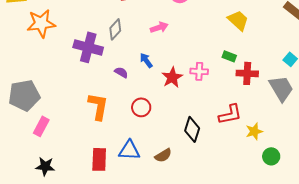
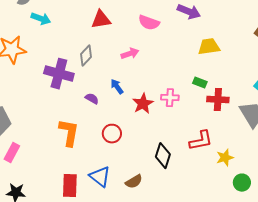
yellow trapezoid: (238, 20) -> (209, 47), turned -50
blue triangle: (129, 150) -> (100, 177), turned 35

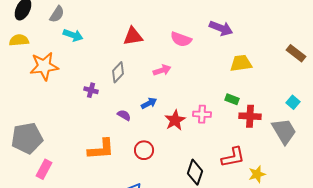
purple cross: (59, 74) -> (91, 90), size x0.5
blue arrow: (117, 87) -> (149, 103), turned 98
orange L-shape: (69, 133) -> (101, 149), turned 76

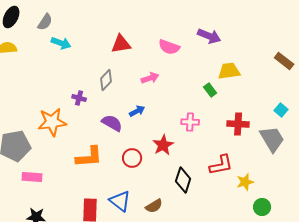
orange star: (44, 66) -> (52, 122), moved
green rectangle: (232, 99) -> (210, 90), moved, turned 32
purple semicircle: (124, 115) -> (112, 123), size x1.5
red star: (175, 120) -> (163, 145), moved
pink rectangle: (44, 169) -> (32, 177), turned 66

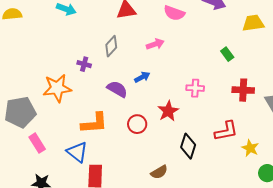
yellow trapezoid: (229, 71) -> (253, 23), moved
green rectangle: (210, 90) -> (227, 54), moved
pink rectangle: (32, 177) -> (37, 143), turned 54
yellow star: (245, 182) -> (250, 148), turned -30
blue triangle: (120, 201) -> (77, 152), moved

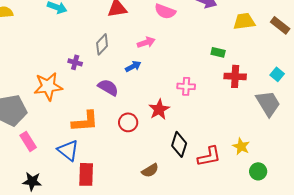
green rectangle: (227, 54) -> (218, 52), turned -40
blue arrow: (142, 77) -> (133, 66), moved
red cross: (243, 90) -> (235, 76), moved
red L-shape: (226, 131) -> (209, 156), moved

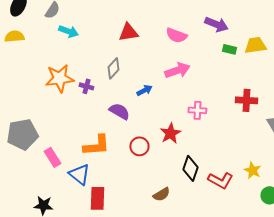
pink arrow: (146, 42) -> (177, 70), moved, size x1.4
green rectangle: (218, 52) -> (229, 49), moved
orange star: (48, 86) -> (59, 78), moved
pink rectangle: (28, 141) -> (52, 157), moved
red L-shape: (209, 156) -> (220, 180), turned 40

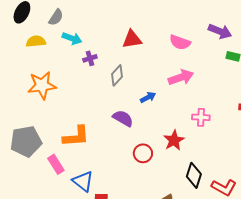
yellow semicircle: (14, 36) -> (36, 41), moved
orange star: (59, 78) -> (42, 85), moved
purple cross: (86, 86) -> (90, 58), moved, turned -32
orange L-shape: (96, 145) -> (76, 136), moved

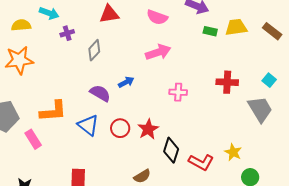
yellow semicircle: (36, 41) -> (21, 25), moved
blue arrow: (148, 97) -> (126, 82), moved
red star: (174, 140) -> (148, 129), moved
blue triangle: (83, 181) -> (88, 125), moved

